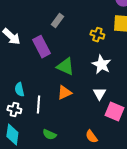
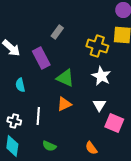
yellow cross: (97, 35) -> (97, 46), size x1.5
cyan semicircle: (19, 90) -> (20, 85), moved

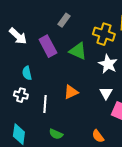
green triangle: (65, 78) -> (78, 51), moved
white cross: (14, 121) -> (21, 95), moved

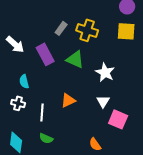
yellow cross: (104, 34) -> (87, 30), moved
green semicircle: (56, 134) -> (46, 138), moved

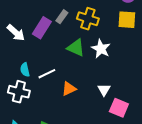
purple rectangle: (45, 54) -> (42, 28), moved, turned 60
white star: (105, 72) -> (101, 49), moved
white cross: (18, 103) -> (19, 92), size x1.5
white line: (42, 112) -> (47, 74), moved, turned 60

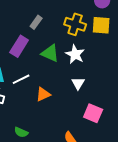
yellow cross: (88, 19) -> (75, 24), moved
purple rectangle: (42, 28) -> (19, 46), moved
white triangle: (104, 90) -> (78, 83), moved

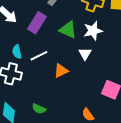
white star: (75, 54) -> (93, 31), turned 30
white triangle: (78, 83) -> (85, 54), moved

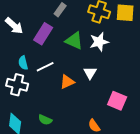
white triangle: (85, 54) -> (90, 73), moved

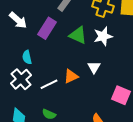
white line: (45, 67) -> (49, 84), moved
white cross: (17, 85) -> (21, 79), turned 35

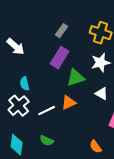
purple rectangle: (47, 28) -> (60, 58), moved
green triangle: (78, 35) -> (76, 78), moved, turned -42
white triangle: (94, 67) -> (102, 94), moved, turned -32

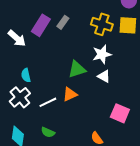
purple rectangle: (60, 58) -> (41, 25), moved
white triangle: (102, 94) -> (104, 76), moved

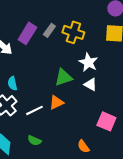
yellow cross: (102, 24) -> (73, 32), moved
white star: (102, 54) -> (88, 62), turned -30

